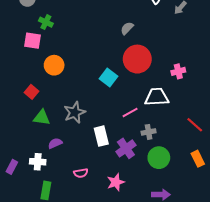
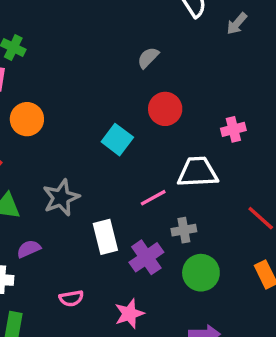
red circle: (137, 59) -> (165, 109), size x0.7

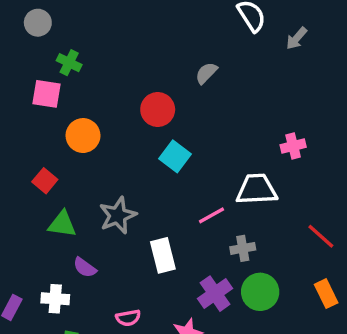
red circle: (165, 109) -> (158, 109), moved
purple semicircle: (29, 249) -> (85, 268), turned -120
purple cross: (146, 257) -> (215, 294), moved

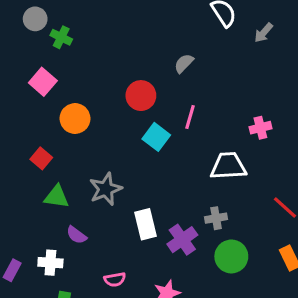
green cross: (69, 63) -> (61, 37), moved
pink square: (47, 94) -> (43, 82), turned 32
pink line: (211, 215) -> (190, 117), moved, turned -45
purple cross: (215, 294) -> (182, 240), moved

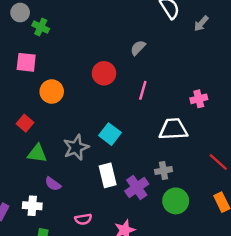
pink square: (43, 82) -> (26, 62), turned -35
cyan square: (156, 137) -> (110, 134), moved

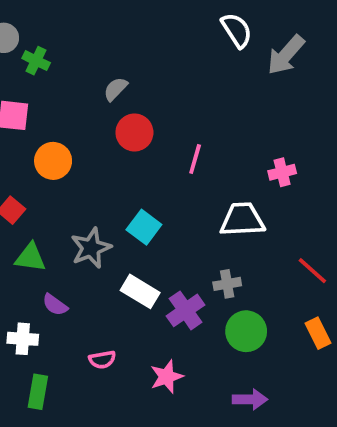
gray arrow: (201, 23) -> (286, 55), size x1.6
gray semicircle: (138, 48) -> (116, 89), moved
white rectangle: (108, 175) -> (140, 291), turned -45

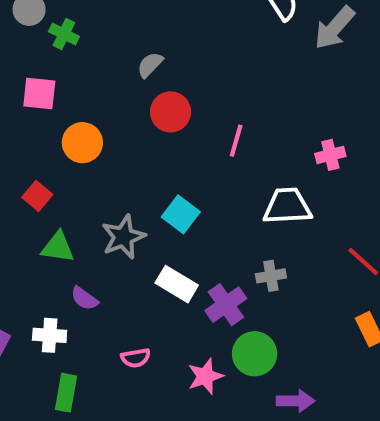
green circle: (246, 331) -> (255, 354), moved

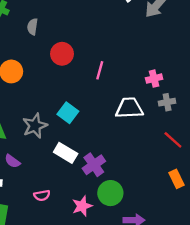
gray semicircle: (150, 65) -> (32, 27), moved, turned -35
gray cross: (271, 276) -> (167, 102), moved

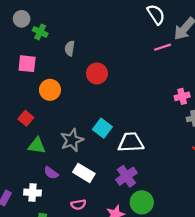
pink line: (100, 70) -> (163, 47), moved, turned 56
white trapezoid: (129, 108) -> (131, 142), moved
white rectangle: (66, 153) -> (84, 173), moved

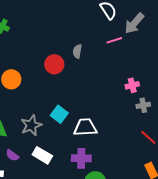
gray semicircle: (70, 48) -> (77, 51), moved
purple cross: (126, 176) -> (81, 158), turned 36

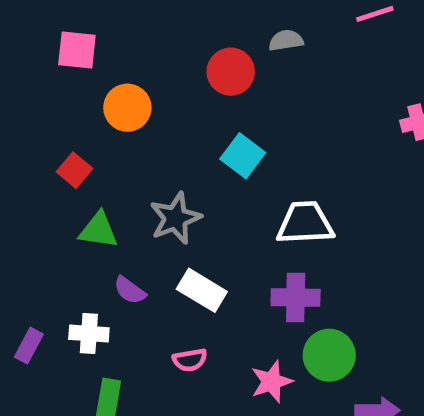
gray semicircle: (77, 51) -> (286, 40), turned 72
cyan square: (59, 114) -> (243, 156), moved

